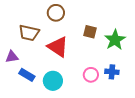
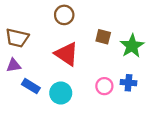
brown trapezoid: (29, 33) -> (17, 38), moved

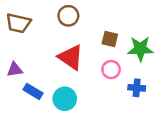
brown trapezoid: (17, 38) -> (18, 23), moved
green star: (132, 46) -> (140, 49), turned 30
pink circle: (104, 86) -> (111, 70), moved

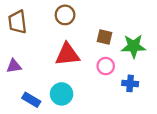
brown trapezoid: (18, 23) -> (17, 22), turned 70
red triangle: (71, 57) -> (67, 54), turned -40
blue rectangle: (33, 91) -> (31, 100), moved

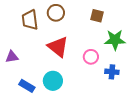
brown trapezoid: (17, 22) -> (30, 20), moved
brown square: (105, 37) -> (97, 16), moved
red triangle: (67, 54) -> (58, 47), turned 45

